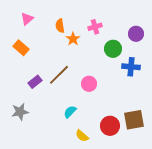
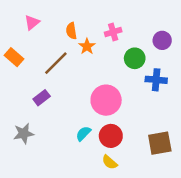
orange rectangle: (21, 48) -> (14, 57), moved
brown line: (59, 75) -> (56, 63), moved
pink circle: (89, 84) -> (106, 100), size x1.6
red circle: (110, 126) -> (111, 136), moved
yellow semicircle: (82, 136) -> (110, 162), moved

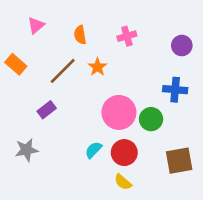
orange star: (87, 46) -> (97, 67), moved
green circle: (135, 58) -> (151, 119), moved

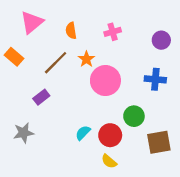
pink triangle: (36, 25) -> (32, 22), size x1.5
pink circle: (119, 112) -> (105, 81), moved
green circle: (151, 119) -> (134, 116), moved

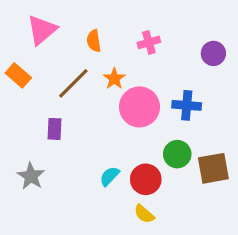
blue cross: (155, 79) -> (187, 105), moved
purple rectangle: (41, 97) -> (54, 129), turned -49
gray star: (23, 133) -> (31, 176), turned -30
brown square: (159, 142) -> (213, 168), moved

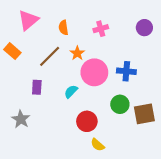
purple circle: (213, 53) -> (144, 28), moved
cyan semicircle: (110, 176) -> (71, 92), moved
red circle: (146, 179) -> (87, 121), moved

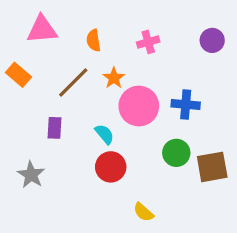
pink triangle: (28, 20) -> (42, 29), turned 35
cyan semicircle: (71, 92) -> (104, 134), turned 96
red circle: (87, 121) -> (111, 167), moved

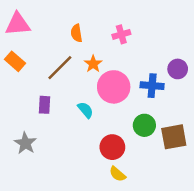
pink triangle: (42, 29) -> (18, 24), moved
purple circle: (212, 40) -> (178, 69), moved
red circle: (111, 167) -> (112, 147), moved

